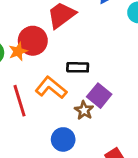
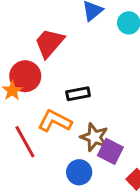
purple square: (99, 96) -> (110, 151), moved
brown star: (84, 110) -> (94, 137), size x1.4

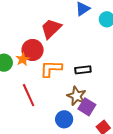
black rectangle: (78, 94) -> (83, 70), moved
orange L-shape: (55, 121) -> (51, 69), moved, turned -30

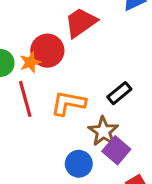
orange L-shape: (51, 69) -> (68, 103), moved
black rectangle: (83, 70) -> (119, 93), turned -42
red line: (29, 95) -> (25, 99), moved

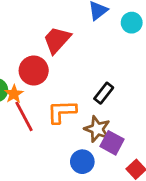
orange star: (30, 62) -> (14, 94), moved

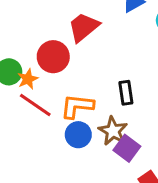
black rectangle: (104, 93) -> (126, 93), turned -55
red line: (24, 116) -> (35, 105), turned -36
blue circle: (82, 162) -> (78, 135), moved

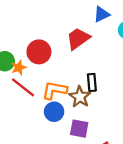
red trapezoid: (84, 27) -> (78, 39), moved
brown star: (113, 131) -> (80, 97), moved
purple square: (127, 148) -> (79, 129), moved, turned -30

